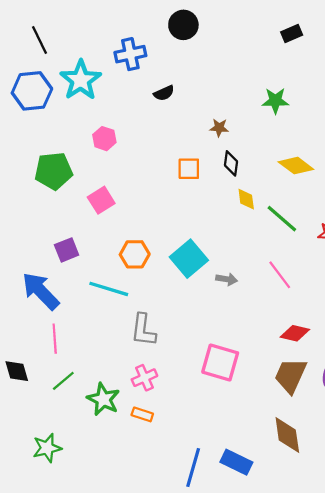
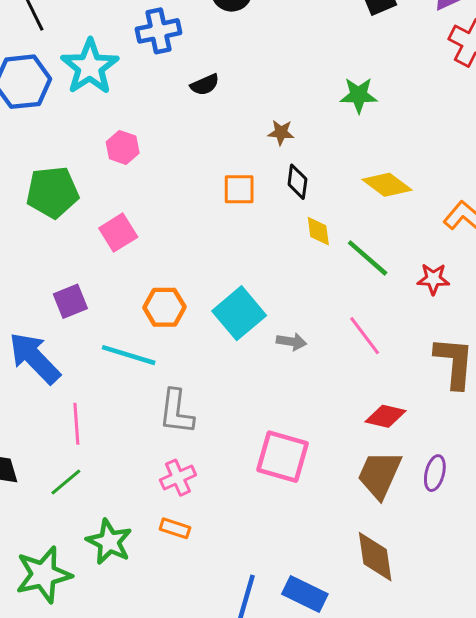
pink line: (55, 339) -> (76, 424), moved
green star: (103, 399) -> (109, 542), moved
green star: (47, 448) -> (43, 575), size x1.4

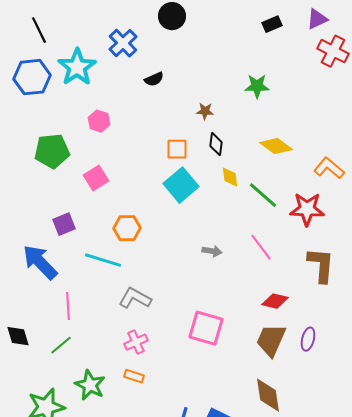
blue cross: (158, 31) -> (123, 43), turned -32
red star: (433, 279) -> (307, 209), size x1.6
cyan square: (239, 313) -> (181, 185), moved
gray L-shape: (176, 412) -> (135, 298), turned 112

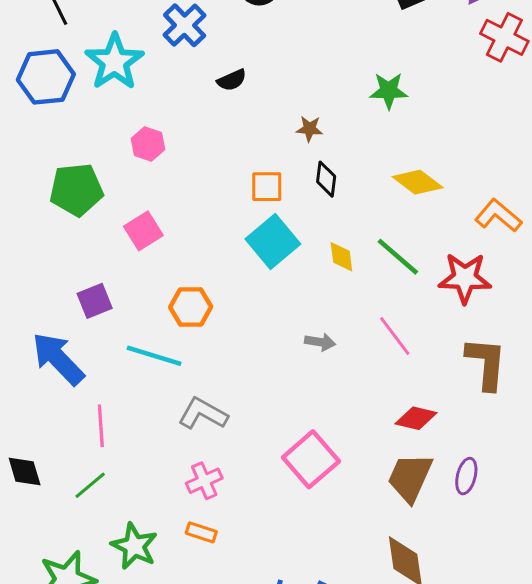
yellow diamond: (230, 177) -> (341, 257), moved
pink square: (206, 328) -> (311, 459), turned 33

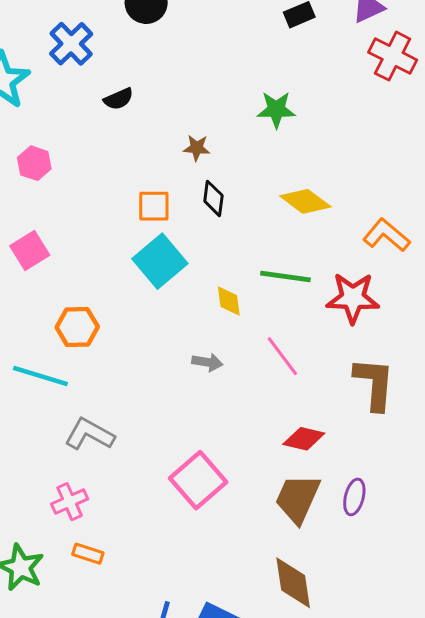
yellow diamond: (341, 257) -> (229, 301), moved
green line: (398, 257) -> (285, 276), turned -33
pink cross: (204, 481) -> (70, 502), moved

